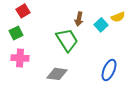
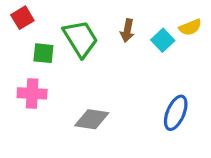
red square: (23, 11) -> (22, 18), moved
green square: (16, 33) -> (43, 53), moved, turned 32
green trapezoid: (67, 40) -> (80, 39), moved

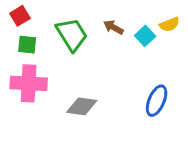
brown arrow: (127, 31) -> (113, 27), turned 108
green square: (43, 53) -> (27, 45), moved
pink cross: (32, 93) -> (29, 83), size x1.4

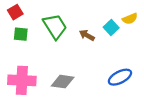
brown arrow: (113, 27) -> (87, 35), moved
pink cross: (29, 83) -> (22, 80), moved
blue ellipse: (157, 101) -> (120, 77), turned 40

